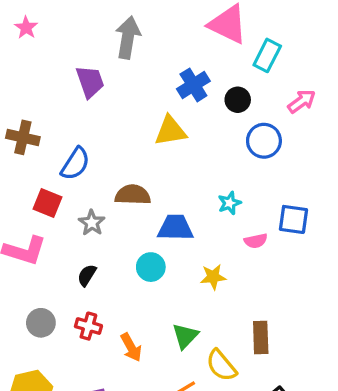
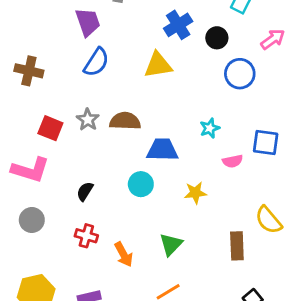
blue semicircle: (75, 164) -> (96, 62), moved
gray star: (92, 223) -> (88, 120), moved
gray circle: (41, 323) -> (32, 220), moved
yellow semicircle: (221, 365) -> (268, 220), moved

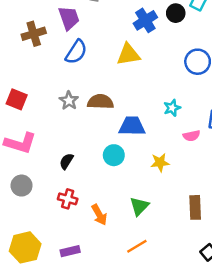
black circle: (217, 38) -> (176, 13), moved
brown cross: (29, 71) -> (34, 34), moved, turned -30
red square: (50, 128) -> (17, 99), moved

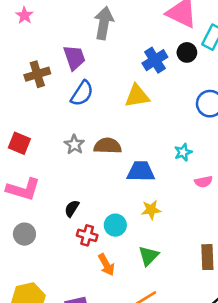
cyan circle: (114, 155) -> (115, 225), moved
yellow star: (160, 162) -> (151, 210), moved
red cross: (68, 199) -> (87, 235), moved

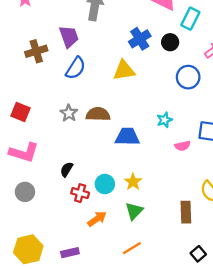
black circle: (187, 52) -> (170, 42), moved
yellow star: (151, 210) -> (133, 182), moved, turned -30
orange arrow: (106, 265) -> (97, 219), turned -96

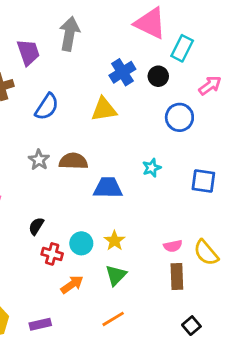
purple trapezoid: (69, 37) -> (28, 52), moved
pink semicircle: (182, 146) -> (173, 246), moved

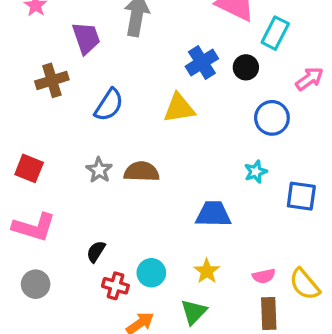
cyan star: (152, 168) -> (256, 172), moved
blue trapezoid: (108, 188) -> (213, 214), moved
yellow star: (114, 241) -> (207, 271), moved

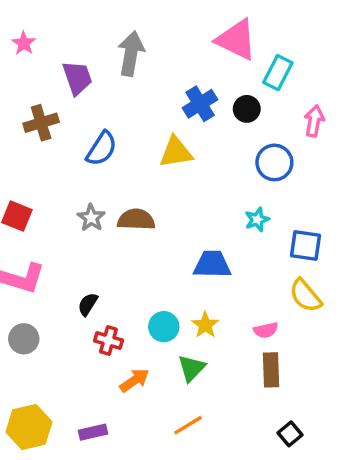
pink arrow: (309, 79) -> (314, 121), turned -44
cyan circle: (151, 273) -> (164, 327), moved
yellow semicircle: (305, 284) -> (306, 296), moved

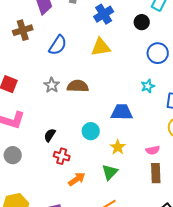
blue cross: (200, 104) -> (104, 14), moved
cyan circle: (164, 327) -> (91, 131), moved

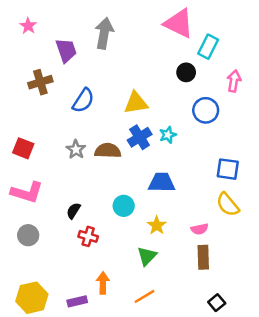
blue cross: (104, 14) -> (140, 137), moved
cyan star: (148, 86) -> (168, 135), moved
orange arrow: (77, 179) -> (103, 283), moved, turned -54

